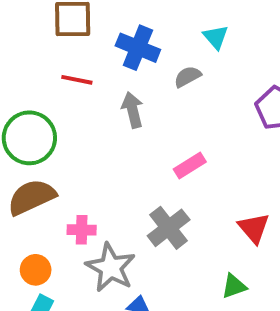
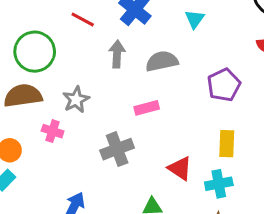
gray semicircle: (187, 77) -> (162, 61), moved, size x1.5
red triangle: (254, 228) -> (180, 168), turned -32
gray star: (111, 267) -> (76, 100), moved, size x0.7

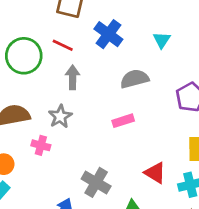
green circle: (35, 52) -> (24, 56), moved
gray arrow: (117, 54) -> (73, 77), moved
gray cross: (117, 149) -> (96, 182), moved, turned -36

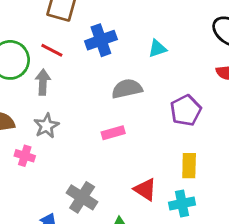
blue cross: (108, 34) -> (101, 40), turned 32
cyan triangle: (162, 40) -> (157, 49), turned 36
gray arrow: (73, 77) -> (43, 82), moved

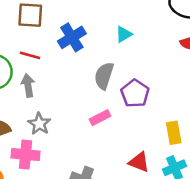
gray semicircle: (127, 89) -> (104, 76), turned -48
purple pentagon: (186, 110) -> (135, 93), moved
pink cross: (25, 156) -> (26, 155), size x1.5

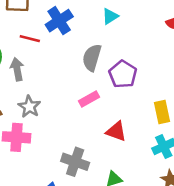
red line: (30, 55) -> (30, 39), moved
red triangle: (139, 162) -> (116, 131), moved

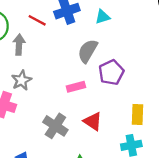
cyan triangle: (110, 16) -> (103, 17), moved
gray cross: (75, 162) -> (55, 126), moved

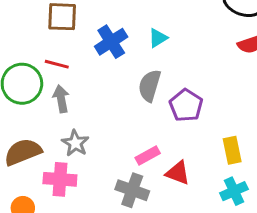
red line: (37, 20) -> (57, 64), moved
pink rectangle: (76, 87) -> (148, 156), moved

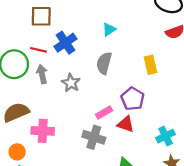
blue cross: (111, 42) -> (65, 43), moved
purple pentagon: (186, 105) -> (133, 99), moved
gray star: (75, 143) -> (71, 83), moved
yellow rectangle: (232, 150) -> (150, 65), moved

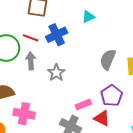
cyan triangle: (109, 29) -> (88, 17), moved
gray semicircle: (104, 63) -> (108, 59), moved

